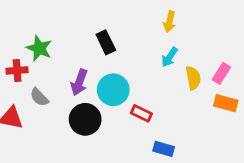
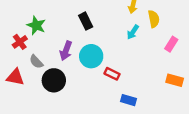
red cross: (17, 70) -> (20, 42), turned -32
yellow semicircle: (193, 78) -> (154, 19), moved
orange rectangle: (226, 103) -> (175, 80), moved
black circle: (85, 119) -> (54, 80), moved

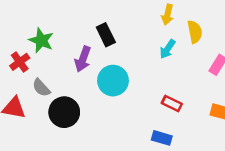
purple arrow: (66, 51) -> (83, 59), moved
red rectangle: (112, 74) -> (172, 104), moved

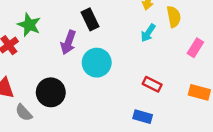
gray semicircle: (41, 88) -> (24, 113), moved

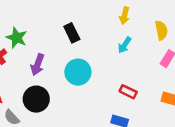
yellow semicircle: (174, 17) -> (161, 30), moved
purple arrow: (68, 42) -> (37, 65), moved

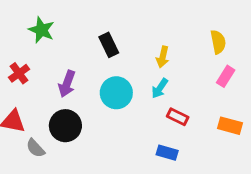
yellow arrow: (125, 16) -> (163, 57), moved
green star: (17, 38) -> (41, 30), moved
cyan arrow: (125, 45) -> (160, 88), moved

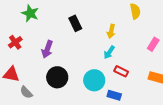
yellow semicircle: (218, 42) -> (135, 11), moved
cyan circle: (116, 93) -> (94, 80), moved
black circle: (65, 126) -> (57, 77), moved

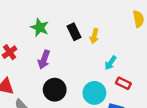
green star: (30, 13) -> (40, 27), moved
yellow arrow: (111, 31) -> (94, 36), moved

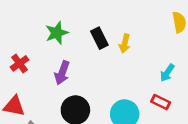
green star: (40, 27) -> (57, 33), turned 30
cyan arrow: (110, 63) -> (167, 73), moved

